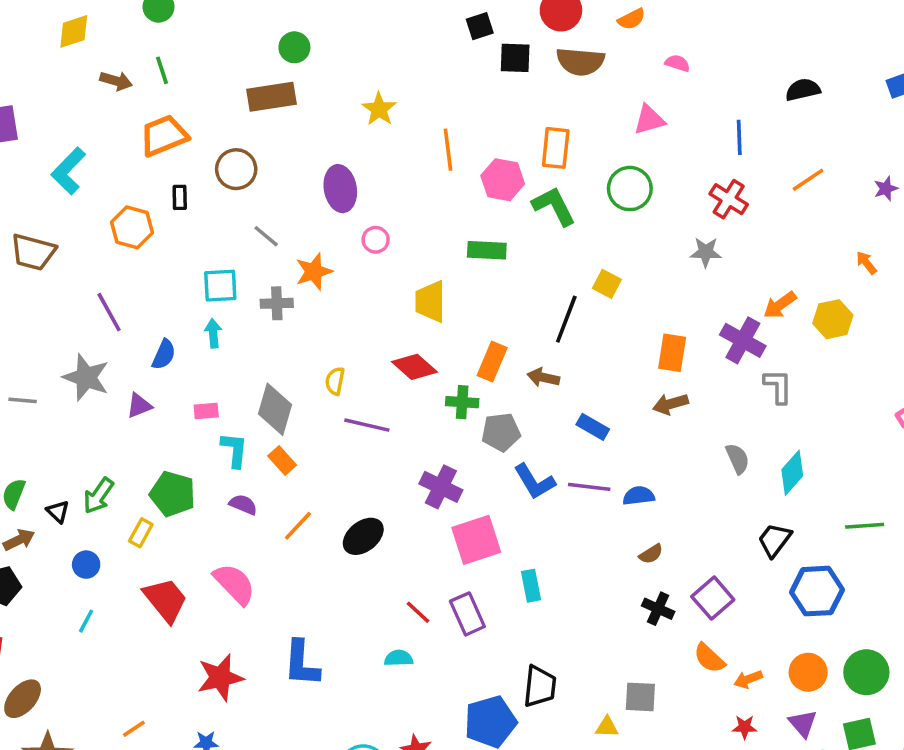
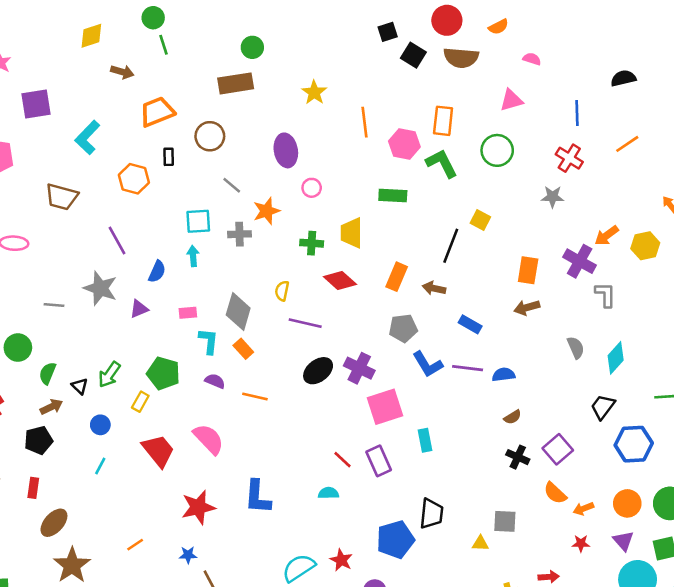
black square: (515, 58) -> (413, 55), turned 30
green line: (162, 70) -> (163, 45), moved
green cross: (462, 402) -> (312, 243), moved
orange line: (298, 526) -> (255, 396), turned 60
black ellipse: (363, 536) -> (318, 371), moved

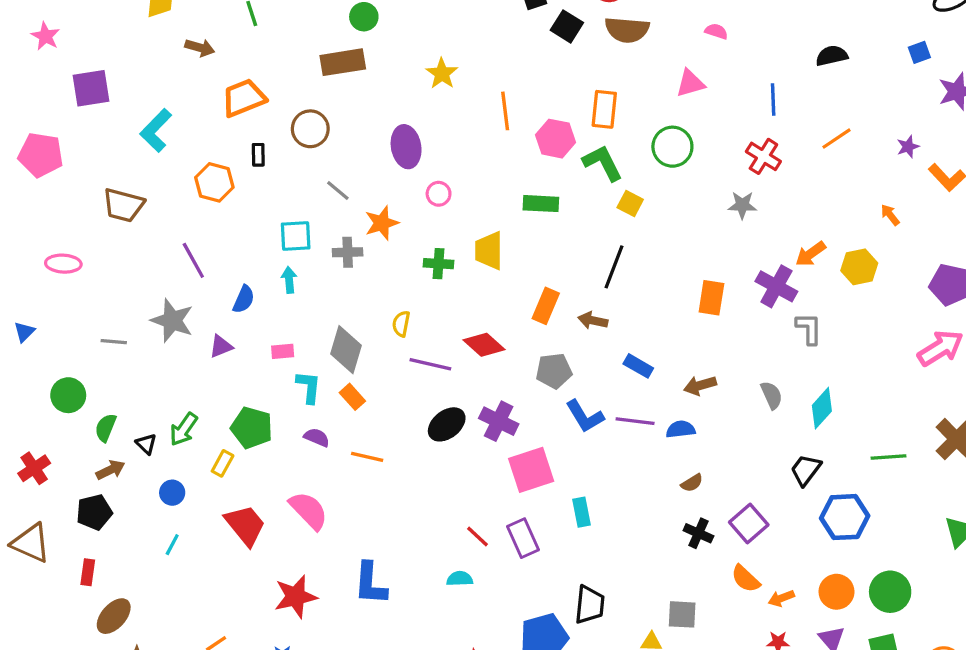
yellow square: (480, 220) -> (630, 204), moved
red diamond: (340, 281) -> (484, 345), moved
brown arrow: (527, 308) -> (700, 385), moved

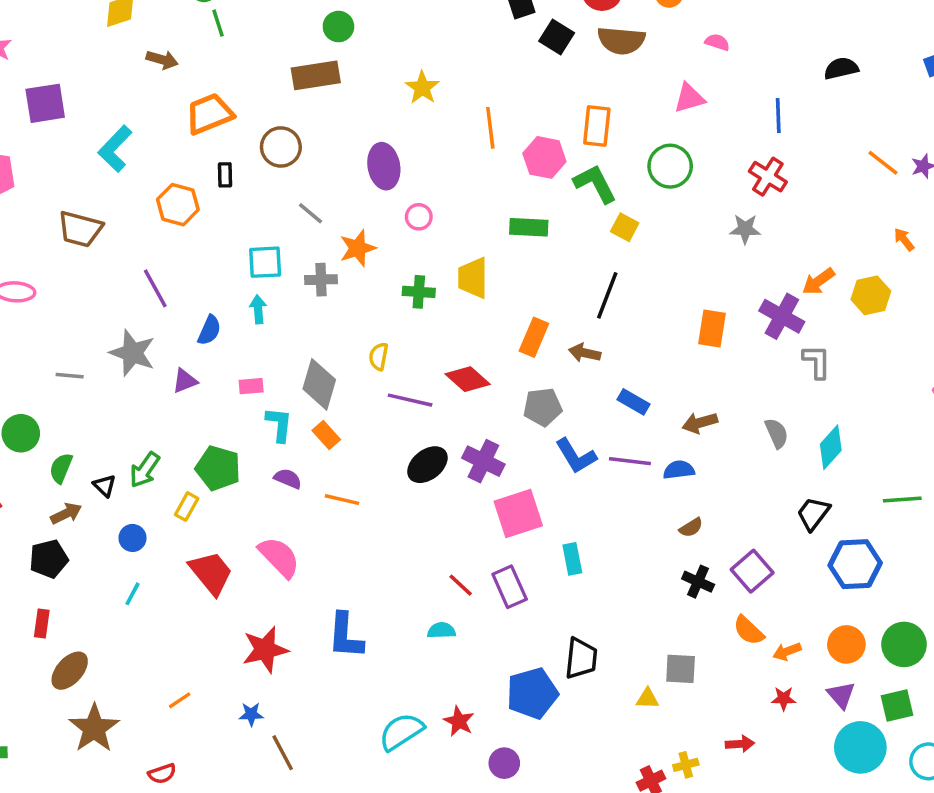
orange line: (837, 139) -> (883, 163), moved, turned 72

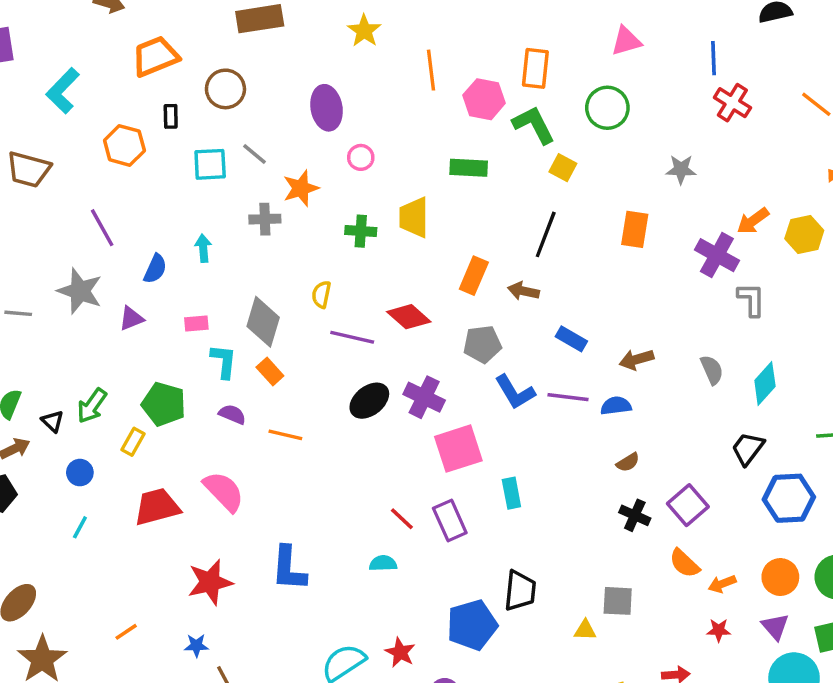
red cross: (768, 177) -> (732, 103), moved
cyan square: (265, 262) -> (210, 164), moved
orange rectangle: (712, 328) -> (635, 229), moved
red trapezoid: (211, 573) -> (157, 507), turned -66

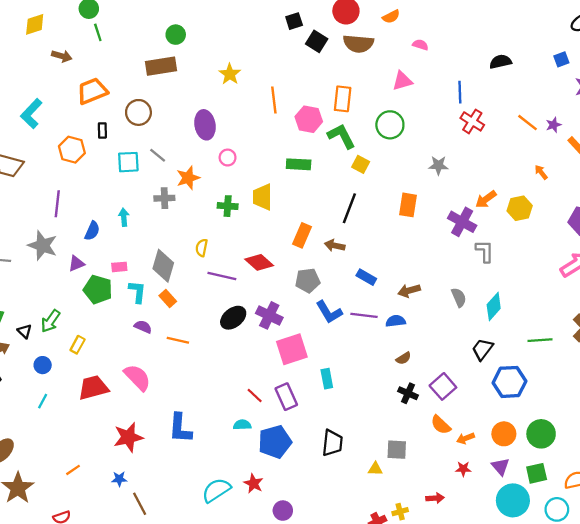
purple line: (102, 228) -> (57, 204), turned 35
green pentagon: (164, 404) -> (98, 289), moved
blue pentagon: (472, 625) -> (275, 442), moved

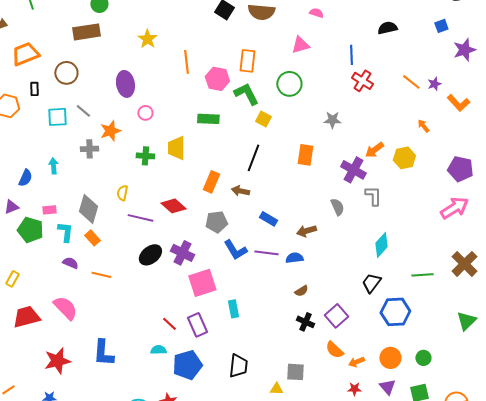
gray semicircle: (459, 297) -> (337, 207), moved
green circle: (541, 434) -> (423, 358), size x0.6

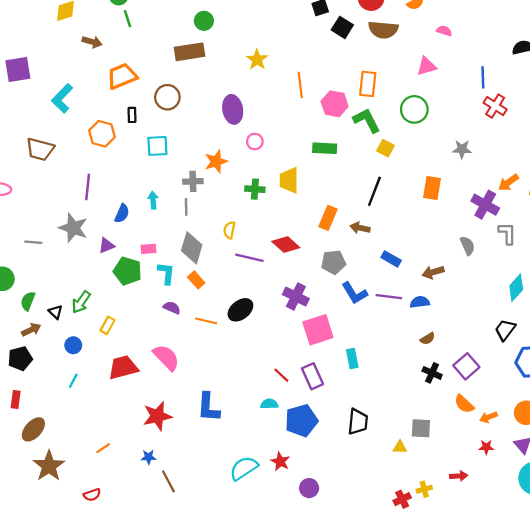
gray line: (83, 111) -> (186, 207), moved, turned 49
black ellipse: (150, 255) -> (240, 310), moved

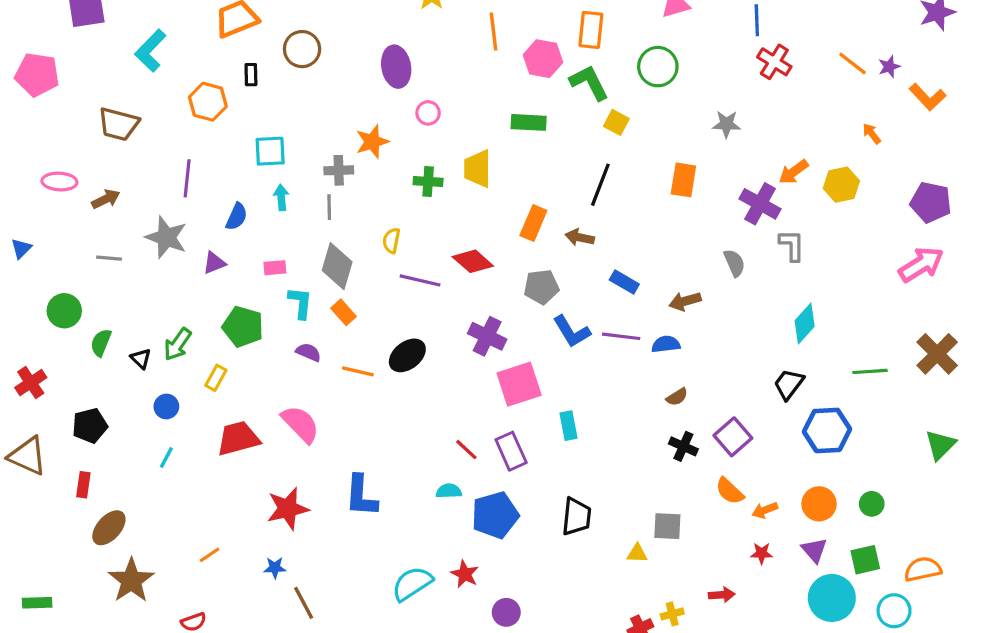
cyan square: (157, 146) -> (270, 151), moved
green pentagon: (128, 271) -> (243, 327), moved
brown arrow: (31, 330) -> (106, 199), moved

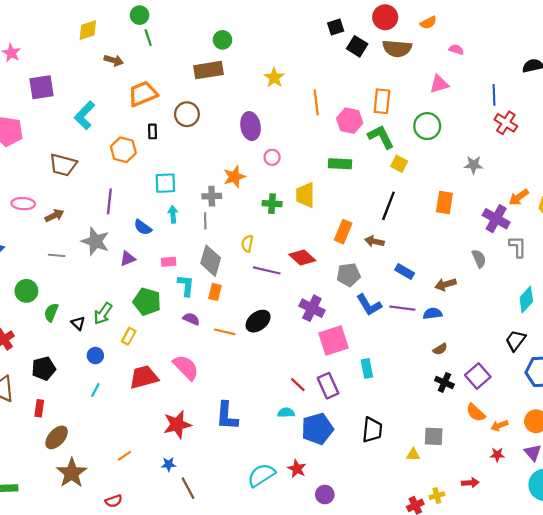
blue semicircle: (237, 217) -> (143, 227), turned 102
orange rectangle: (344, 312) -> (215, 292), turned 56

